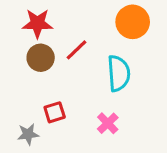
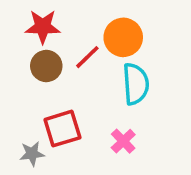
orange circle: (133, 22) -> (123, 37), moved
red square: (55, 112) -> (62, 129), size x1.5

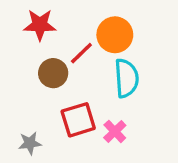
brown circle: (46, 66) -> (53, 73), moved
red square: (62, 129) -> (78, 120), moved

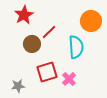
red star: (40, 25) -> (24, 15), turned -30
orange circle: (115, 35) -> (91, 21), moved

